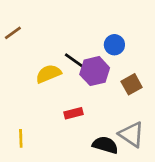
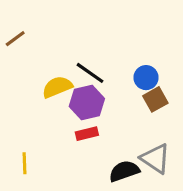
blue circle: (114, 45) -> (146, 78), moved
purple hexagon: (95, 71) -> (87, 103), moved
black semicircle: (105, 145) -> (124, 171), turned -35

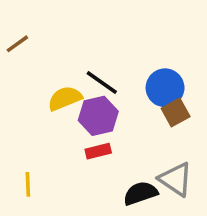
blue circle: (146, 78) -> (165, 88), size x1.4

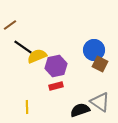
black line: (102, 83) -> (23, 47), moved
brown square: (176, 112) -> (100, 64), turned -35
yellow line: (28, 184) -> (27, 107), moved

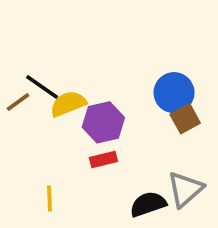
brown line: (10, 25) -> (18, 102), moved
brown square: (100, 64) -> (185, 119), turned 35
gray triangle: (100, 102) -> (185, 189), turned 45

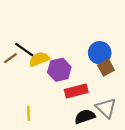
red rectangle: (103, 160) -> (76, 91), moved, size x1.5
gray triangle: (185, 189) -> (106, 108), turned -35

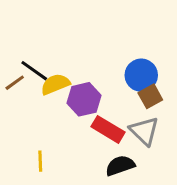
red rectangle: (76, 91) -> (108, 129), turned 45
gray triangle: (106, 108) -> (144, 131), moved

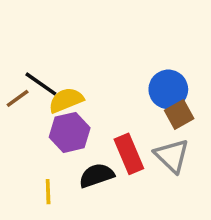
purple hexagon: (84, 99) -> (70, 132), moved
red rectangle: (108, 129) -> (129, 154), turned 36
black semicircle: (120, 166) -> (97, 175), moved

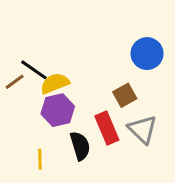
blue circle: (168, 89) -> (147, 54), moved
brown square: (179, 114) -> (125, 95), moved
black semicircle: (97, 175) -> (80, 146), turned 92

